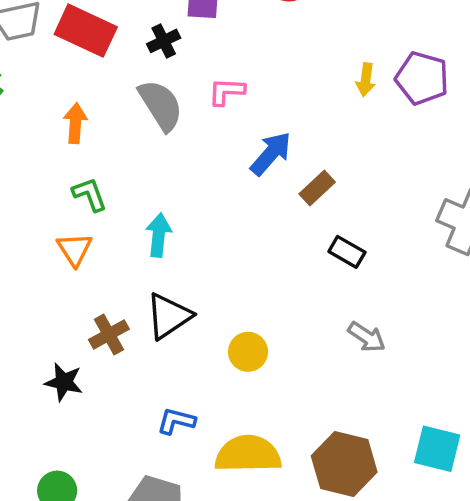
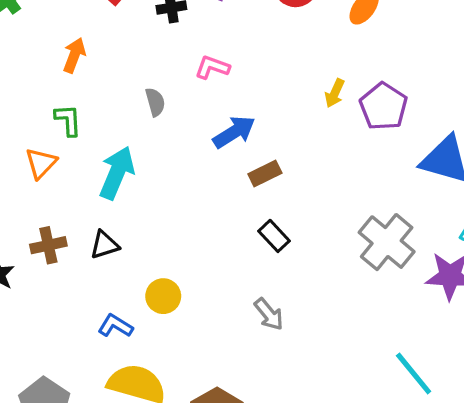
gray semicircle: (161, 105) -> (155, 102), moved, size x0.6
cyan arrow: (159, 235) -> (117, 173), size x1.4
black triangle: (169, 316) -> (104, 245), size x0.7
blue L-shape: (176, 421) -> (115, 326), moved

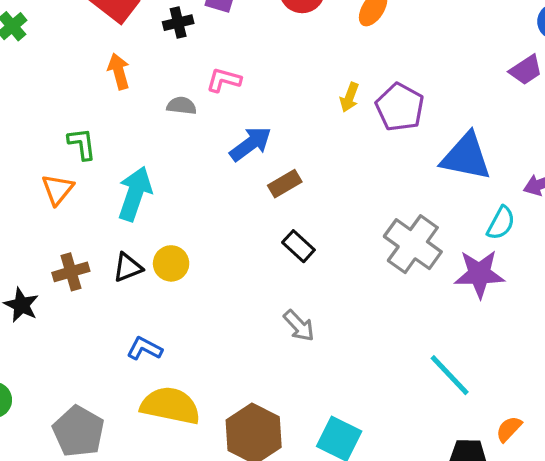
orange arrow: (74, 55) -> (119, 71), moved, turned -32
gray semicircle: (155, 102) -> (182, 106), moved, turned -64
yellow circle: (163, 296) -> (171, 263), moved

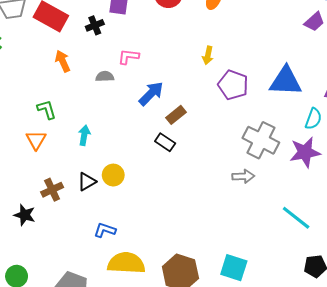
purple pentagon: (400, 107) -> (233, 85), moved
cyan arrow: (135, 194) -> (84, 135), size x0.6
black rectangle: (298, 246) -> (165, 142), moved
gray arrow: (299, 326) -> (243, 176), moved, turned -40

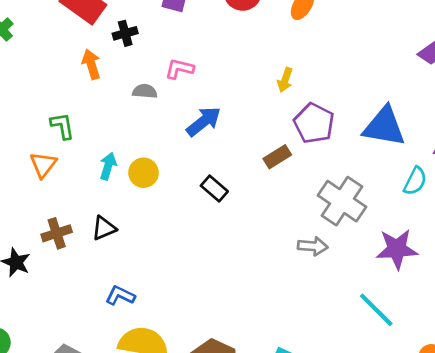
black cross: (95, 25) -> (125, 33), moved
brown rectangle: (176, 115) -> (277, 157), moved
purple star: (305, 152) -> (397, 249), moved
yellow circle: (113, 175) -> (144, 173), moved

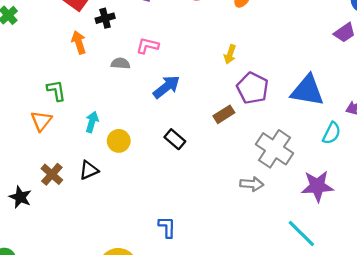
yellow circle: (144, 173) -> (119, 141), moved
brown cross: (57, 233) -> (52, 174), turned -30
blue L-shape: (120, 296) -> (167, 227), moved, turned 65

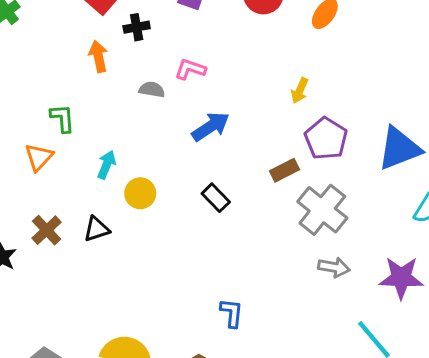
blue triangle: (307, 91) -> (399, 148), turned -36
gray cross: (275, 149) -> (322, 210), moved
gray arrow: (252, 184) -> (334, 267), moved
blue L-shape: (167, 227) -> (232, 313), moved

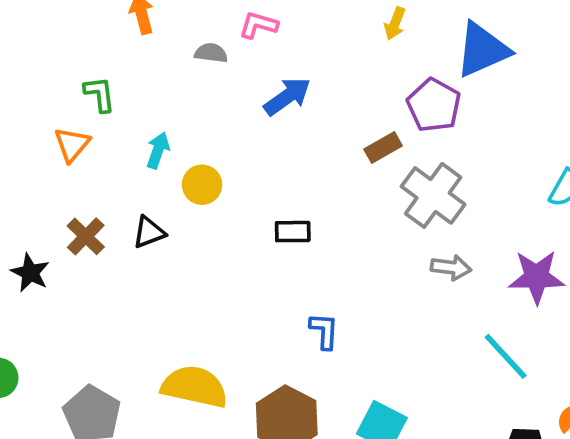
yellow arrow: (300, 91) -> (395, 24), moved
blue triangle: (399, 148) -> (482, 50), moved
black rectangle: (216, 198) -> (293, 232), moved, turned -44

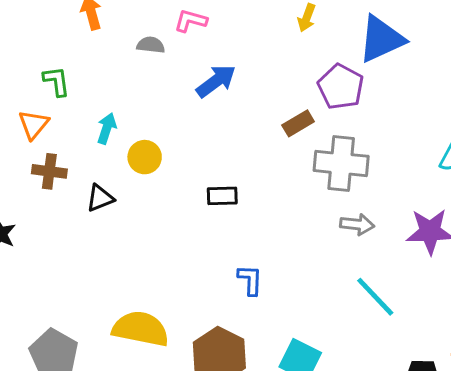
gray cross: (433, 195) -> (341, 163), turned -30
brown cross: (86, 236) -> (49, 171), moved, turned -36
cyan line: (506, 356) -> (375, 297), moved

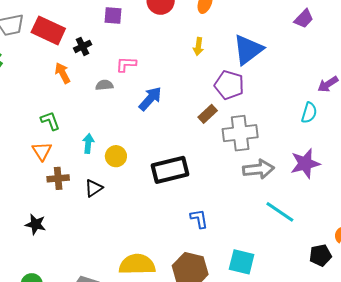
black rectangle: (222, 196) -> (170, 170), size x1.8
gray arrow: (357, 224) -> (259, 169), size x1.4

